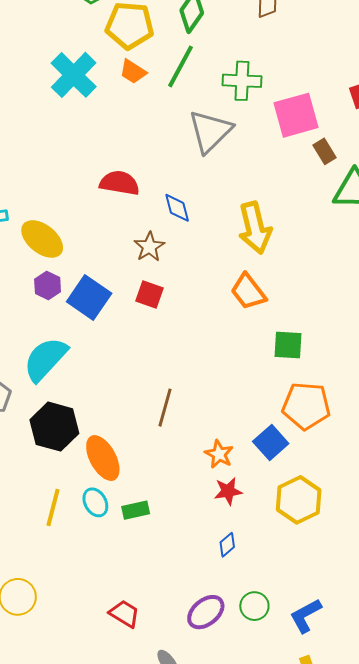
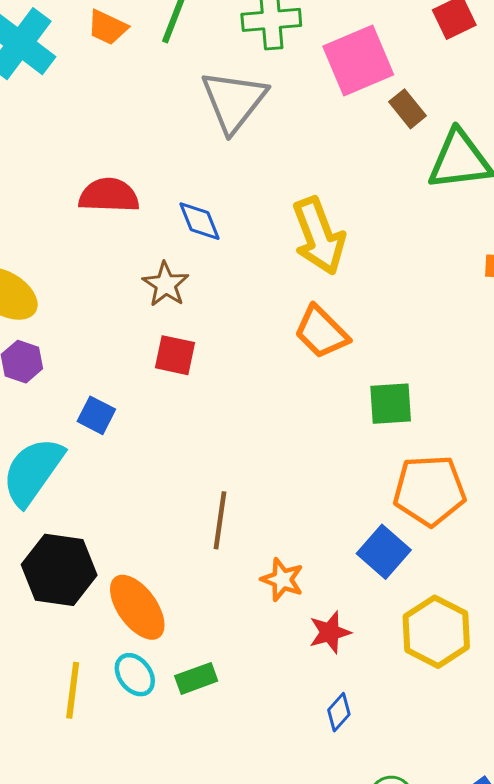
blue square: (89, 298) -> (96, 415), moved, size x0.6
orange star: (219, 454) -> (282, 580), moved

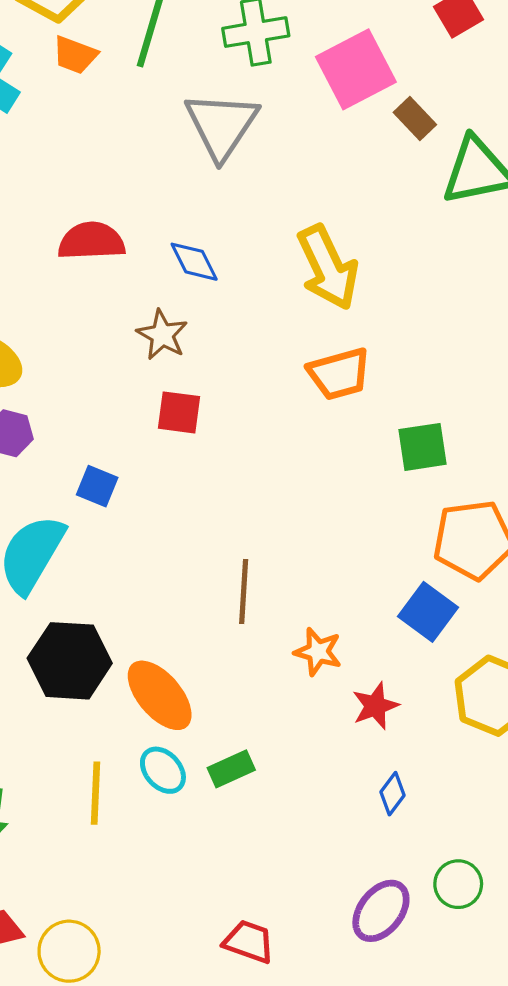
orange trapezoid: (321, 332) -> (339, 374), turned -56

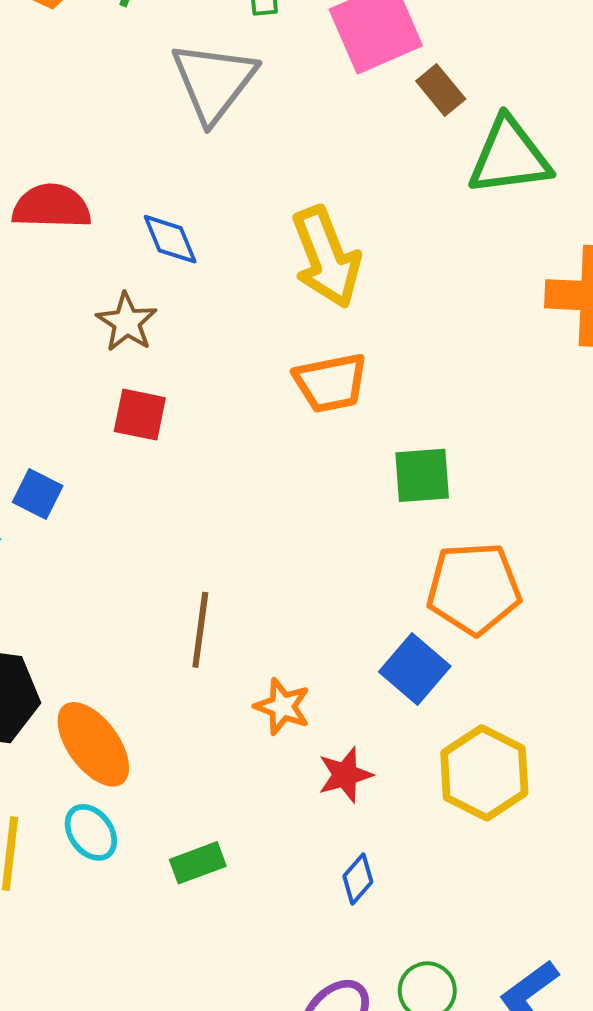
green rectangle: (231, 769) -> (198, 863), moved

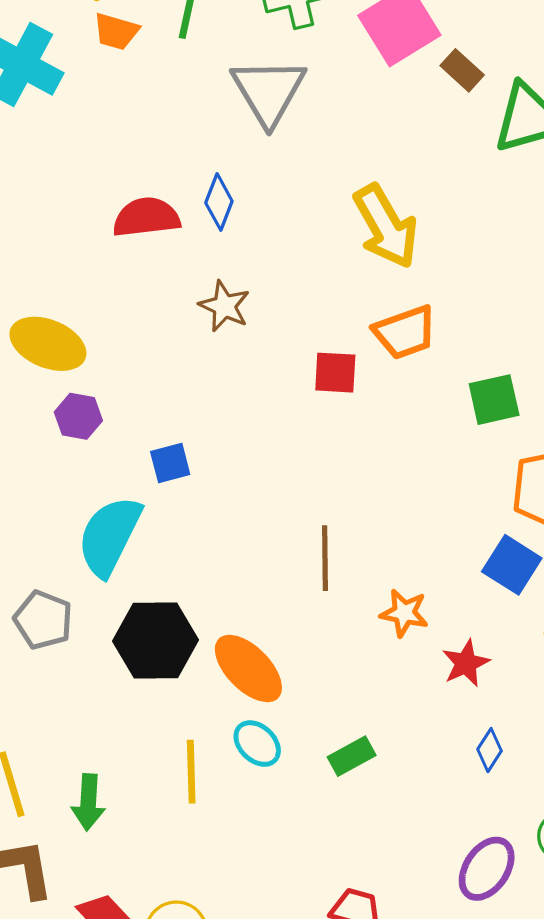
blue diamond: (170, 239) -> (219, 202), moved, turned 52
red square: (140, 415) -> (335, 373), moved
blue square: (38, 494) -> (170, 463), turned -33

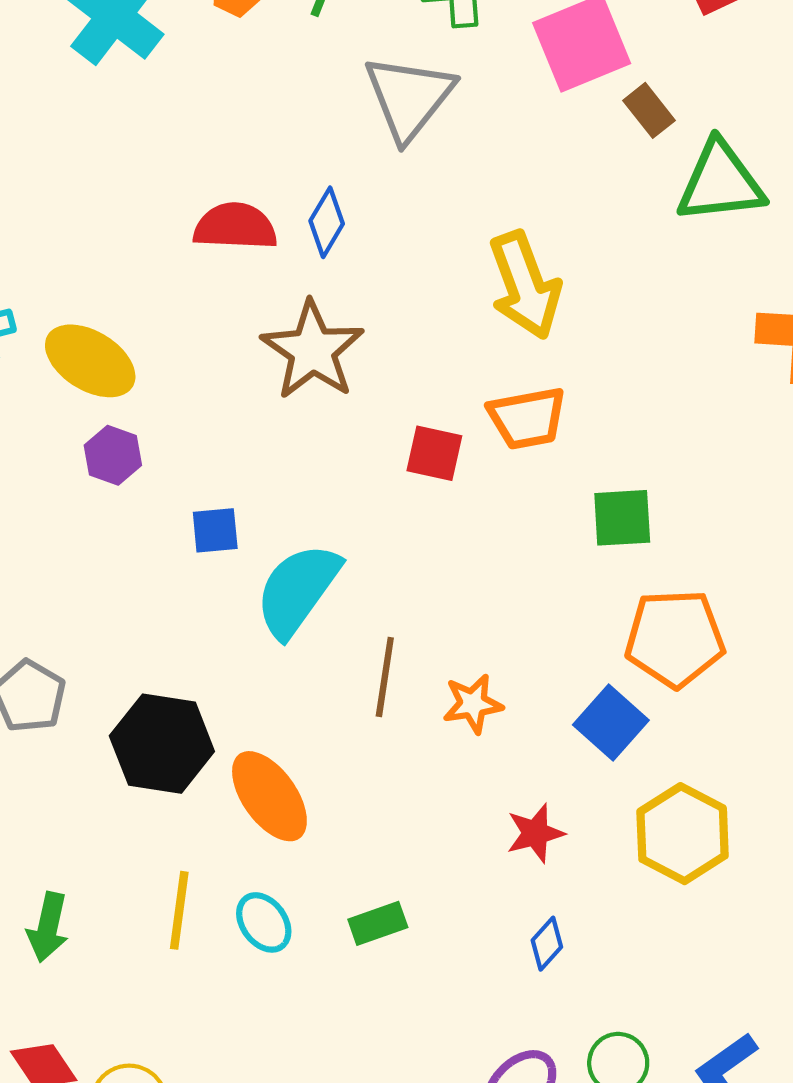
brown star: (224, 306) -> (313, 350), size x1.6
cyan semicircle: (109, 536) -> (298, 590), moved
orange star: (404, 613) -> (473, 704), moved, turned -30
cyan ellipse: (257, 744) -> (264, 922), moved

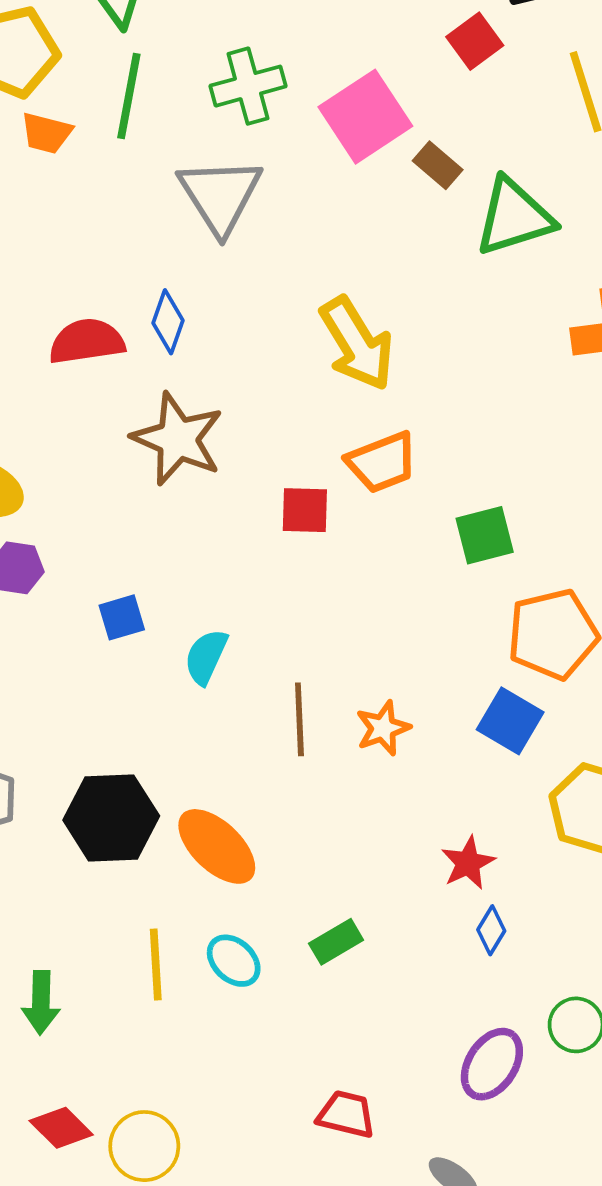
cyan semicircle: (298, 590) -> (206, 657), size x0.6
red star: (535, 833) -> (468, 863), moved

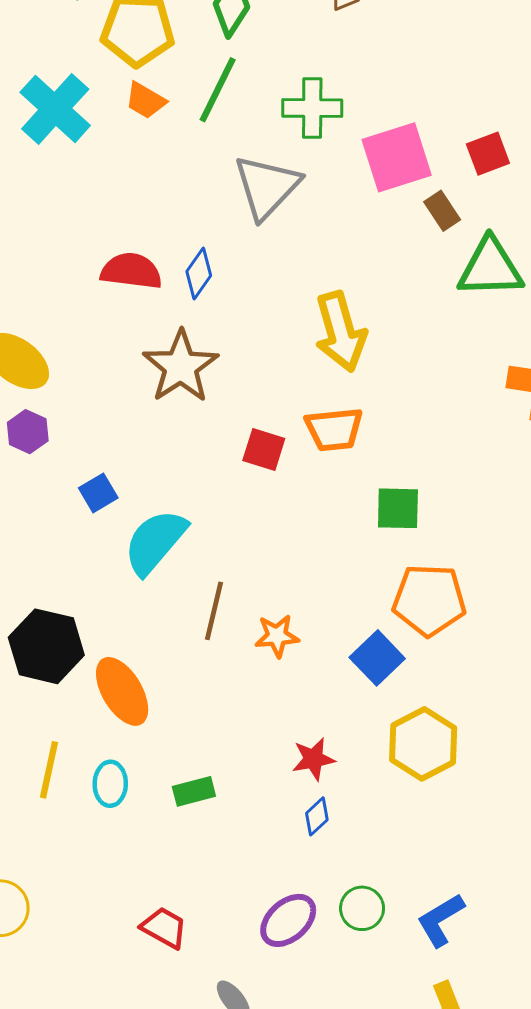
red square: (475, 41) -> (488, 154), moved
blue square: (122, 617) -> (98, 493), turned -30
cyan semicircle: (206, 657) -> (155, 542), size x1.6
cyan ellipse: (234, 961) -> (110, 784), turned 33

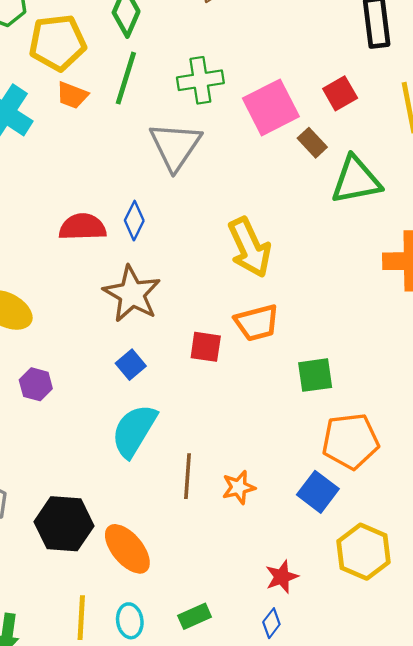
purple hexagon: (28, 432) -> (36, 384), moved
blue square: (98, 493) -> (131, 365), moved
blue diamond: (317, 816) -> (271, 623), moved

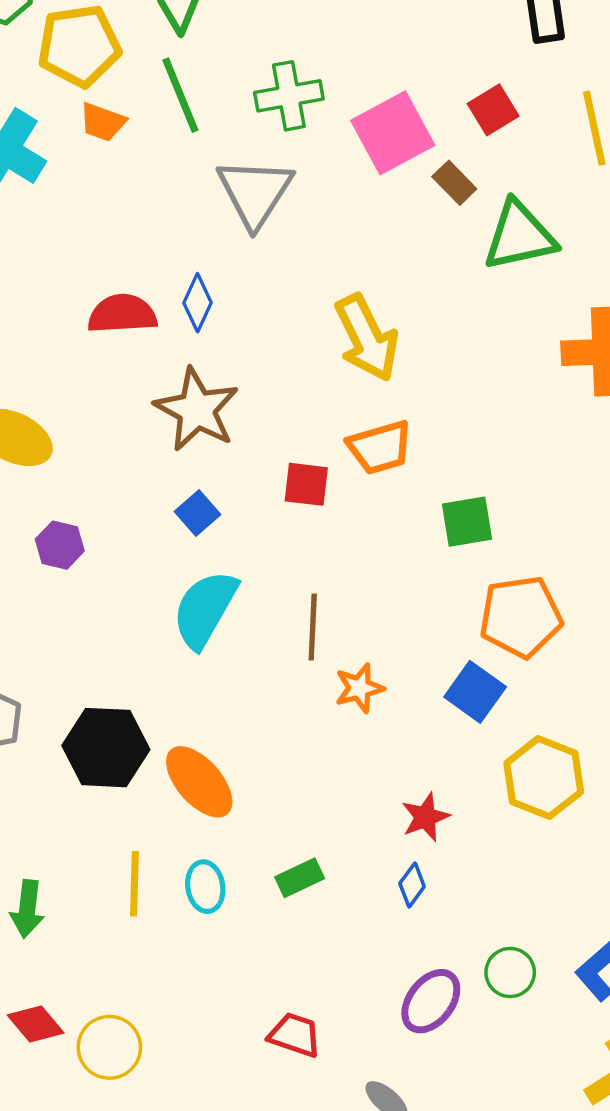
green line: (126, 78) -> (180, 95), turned -38
brown line: (188, 476) -> (313, 627), moved

